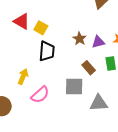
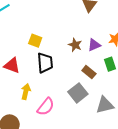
red triangle: (22, 21) -> (12, 65), moved
gray square: (74, 86) -> (78, 93), turned -30

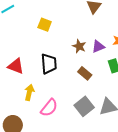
yellow square: (35, 41) -> (45, 25), moved
brown rectangle: (89, 72) -> (85, 73), moved
gray square: (78, 93) -> (84, 106), moved

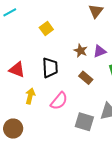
yellow square: (45, 25) -> (46, 28), turned 32
gray square: (84, 106) -> (84, 122), moved, turned -36
pink semicircle: (49, 108) -> (59, 101), moved

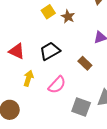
brown star: (81, 51) -> (68, 17), moved
black trapezoid: (50, 68) -> (50, 51), turned -120

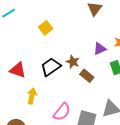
brown star: (68, 17) -> (73, 62), moved
pink semicircle: (57, 85) -> (62, 112), moved

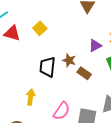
black trapezoid: (51, 67) -> (48, 67), turned -45
red triangle: (18, 70) -> (12, 33), moved

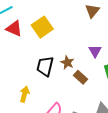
yellow square: (40, 28) -> (42, 27), size x1.5
purple triangle: (95, 45) -> (95, 51), turned -40

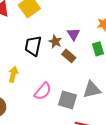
purple triangle: (95, 51) -> (73, 34), moved

